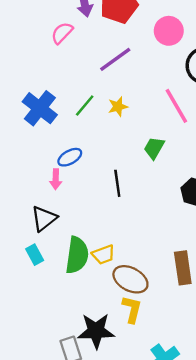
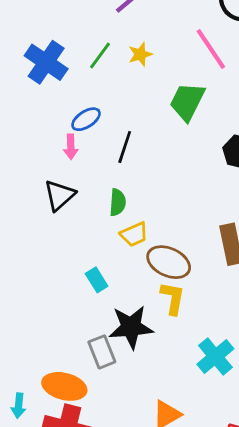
green trapezoid: (154, 148) -> (187, 102), size x1.4
black line: (117, 183) -> (125, 147), moved, turned 30
cyan rectangle: (35, 255) -> (97, 280), moved
green semicircle: (77, 255) -> (118, 202), moved, size x0.6

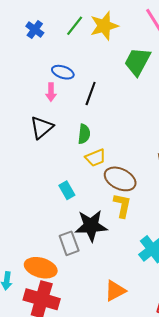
yellow star: (140, 54) -> (104, 26), size x1.6
blue cross: (46, 62) -> (35, 29), size x0.6
blue ellipse: (86, 119) -> (63, 72), turned 50

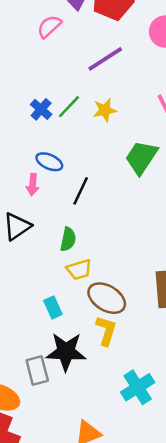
yellow star: (104, 26) -> (105, 110), size x0.7
blue cross: (35, 29) -> (41, 109), moved
cyan rectangle: (67, 190) -> (53, 307), moved

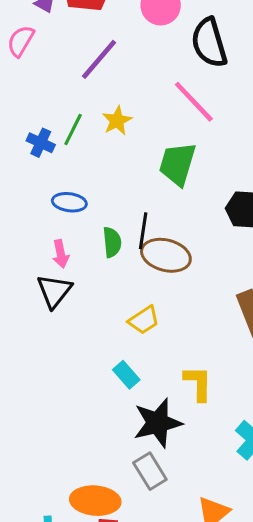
pink arrow: (33, 185) -> (61, 254), moved
black line: (81, 191) -> (143, 231), moved
green semicircle: (68, 239) -> (112, 242), moved
brown ellipse: (107, 298) -> (166, 255), moved
gray rectangle: (37, 370) -> (150, 471), moved

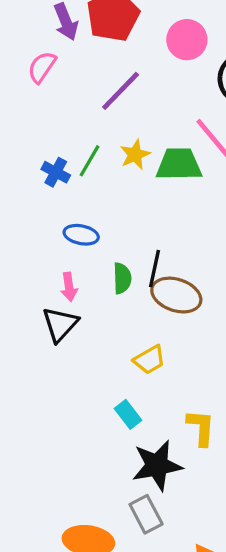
green trapezoid: (178, 164) -> (179, 164), moved, turned 69

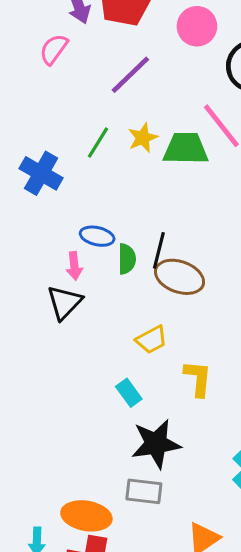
blue cross: (56, 172) -> (41, 173), moved, size x1.5
blue ellipse: (81, 235) -> (97, 236), moved
yellow L-shape: (201, 428) -> (198, 378), moved
gray rectangle: (146, 514) -> (144, 491), turned -57

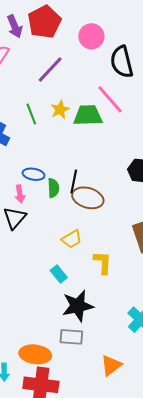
green line: (98, 143) -> (31, 114), turned -50

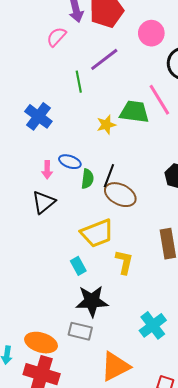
yellow star: (60, 110) -> (106, 125), moved
green line: (31, 114) -> (79, 82), moved
pink arrow: (20, 194) -> (47, 170), moved
yellow trapezoid: (72, 239) -> (97, 233), size x1.6
orange triangle: (111, 365) -> (115, 366), size x1.4

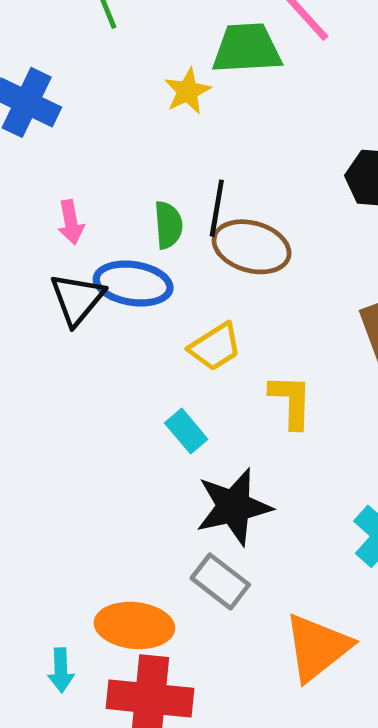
blue ellipse: (70, 162) -> (133, 284), moved, size x1.4
yellow trapezoid: (97, 233) -> (215, 347), size x0.7
gray rectangle: (80, 331) -> (220, 581), turned 35

